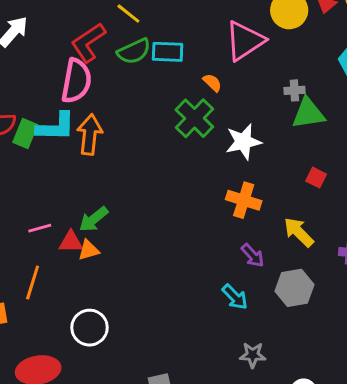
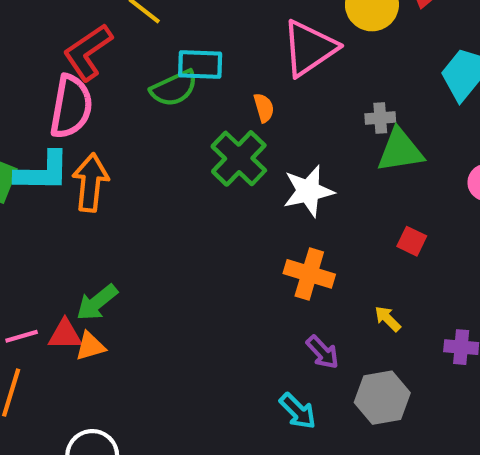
green semicircle: (134, 51) -> (174, 88), moved
orange semicircle: (212, 83) -> (264, 108), turned 30
pink line: (40, 228) -> (22, 336), moved
yellow arrow: (299, 232) -> (388, 319), size x0.6

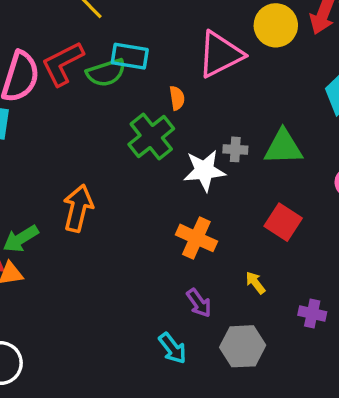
red L-shape: (88, 52) -> (63, 64), moved
gray cross: (380, 118) -> (235, 149), moved
orange arrow: (90, 182) -> (78, 208), moved
red square: (412, 241) -> (283, 222), size x1.5

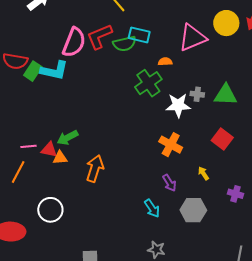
orange semicircle: (177, 98) -> (165, 62), turned -88
orange arrow: (78, 208) -> (95, 168), moved

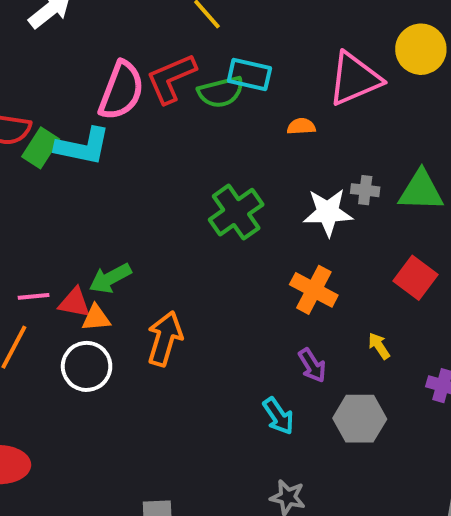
green cross: (148, 83) -> (236, 212), moved
white circle: (50, 210) -> (87, 366), moved

